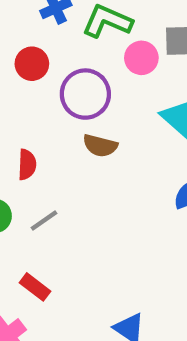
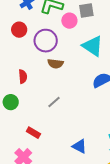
gray line: (44, 220) -> (54, 102), moved

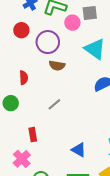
red rectangle: (33, 133) -> (33, 135), turned 48

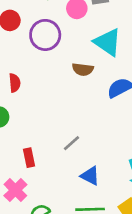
brown semicircle: (57, 66) -> (83, 69), moved
gray line: (54, 104) -> (71, 143), moved

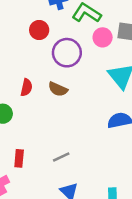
brown semicircle: (83, 69) -> (58, 89), moved

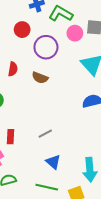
red semicircle: (26, 87) -> (13, 69), moved

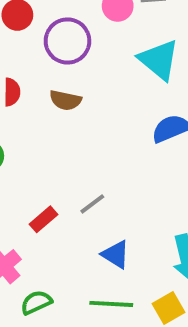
red rectangle: (11, 137) -> (43, 219), moved, turned 56

